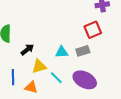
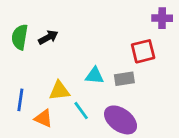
black arrow: (27, 49) -> (48, 37), moved

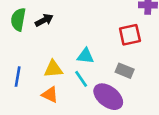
gray rectangle: (124, 79) -> (125, 71), moved, turned 30
cyan line: (81, 111) -> (81, 79), moved
orange triangle: (44, 118) -> (50, 95), moved

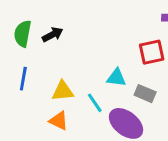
cyan triangle: (85, 56) -> (116, 78), moved
blue line: (18, 77) -> (23, 79), moved

